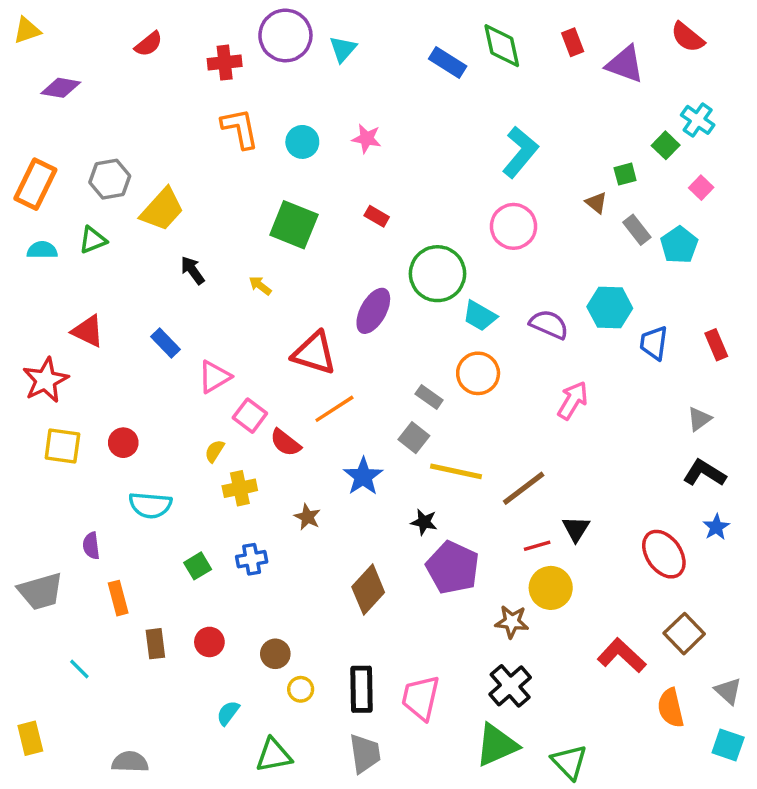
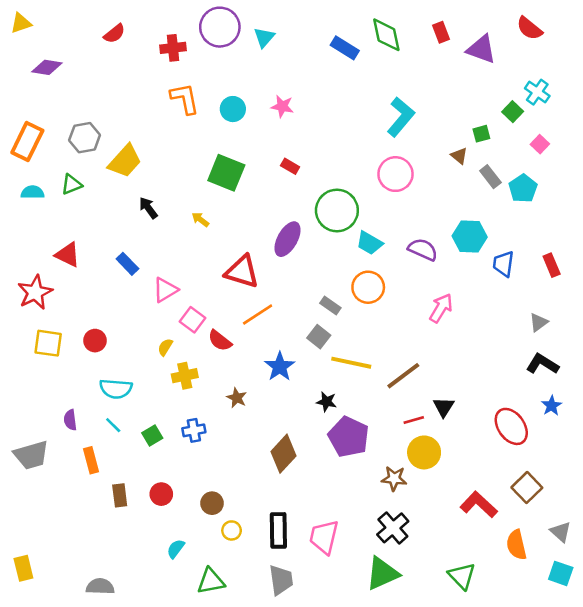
cyan line: (79, 669) -> (113, 425), moved
green triangle: (569, 762) -> (462, 576), moved

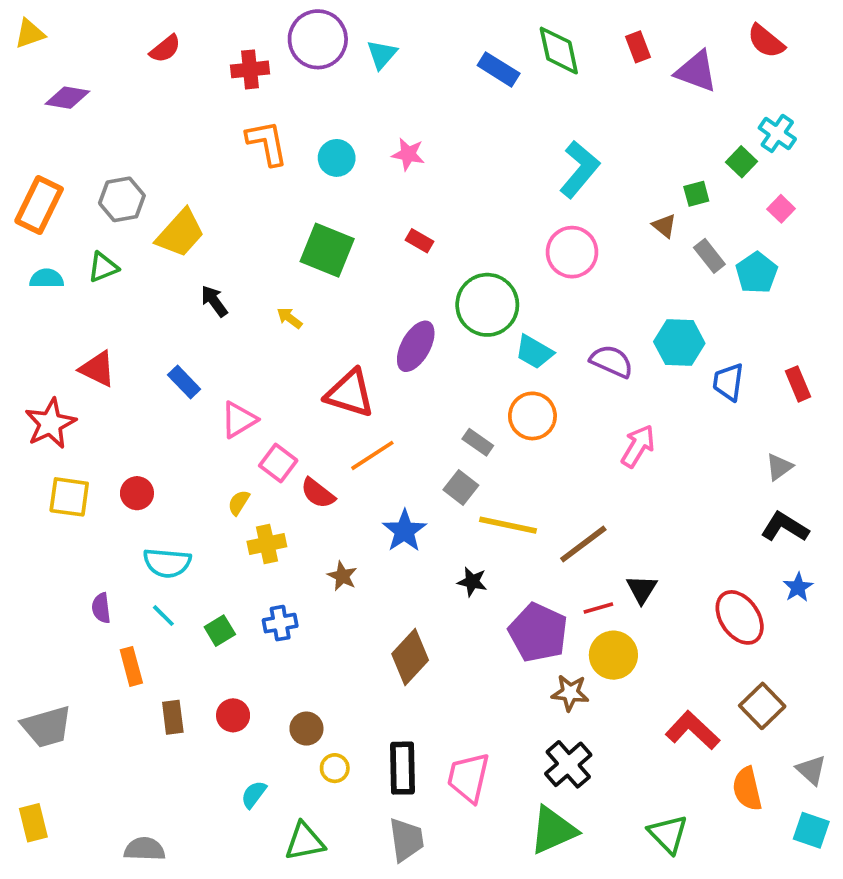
purple pentagon: (349, 437) -> (538, 633), moved
gray trapezoid: (31, 455) -> (47, 727), moved

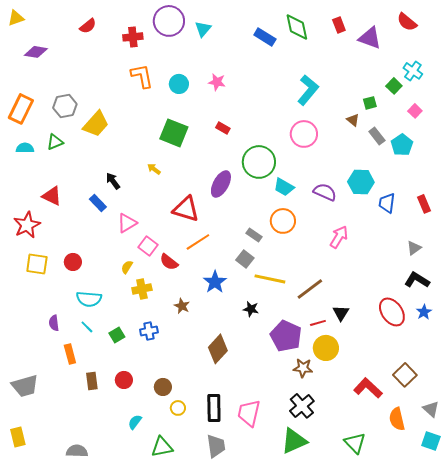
black arrow: (214, 301) -> (113, 181), moved
red ellipse: (740, 617) -> (392, 312), moved

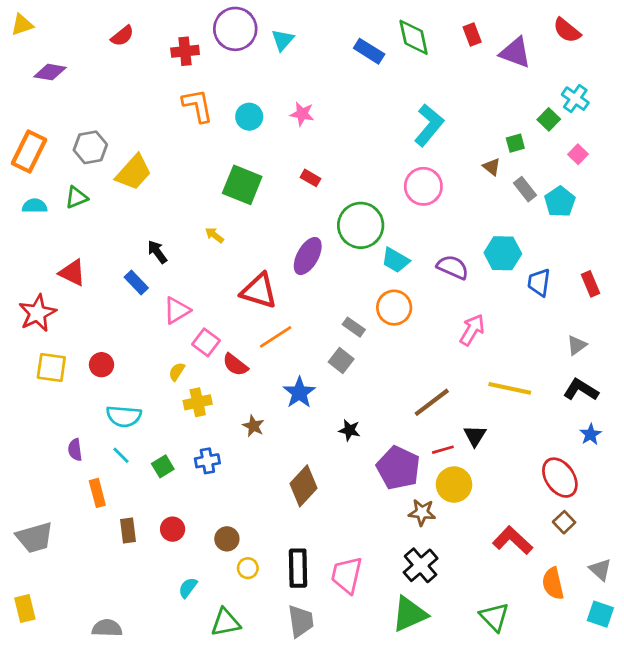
yellow line: (270, 279) -> (510, 388), moved
red ellipse: (392, 312) -> (560, 478), moved
brown square: (405, 375) -> (564, 522), size x0.7

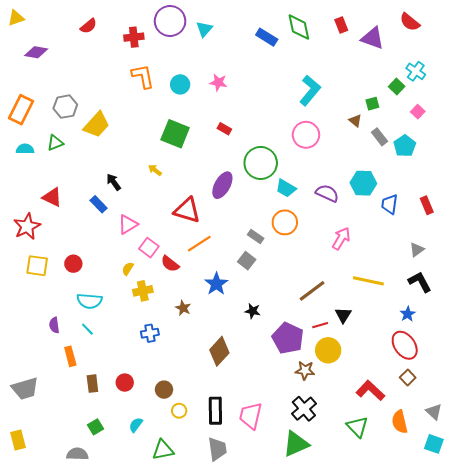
black L-shape: (581, 390) -> (420, 282), turned 30
blue star: (591, 434) -> (408, 314), moved
green square: (163, 466) -> (96, 427), moved
green triangle: (494, 617) -> (357, 427), moved

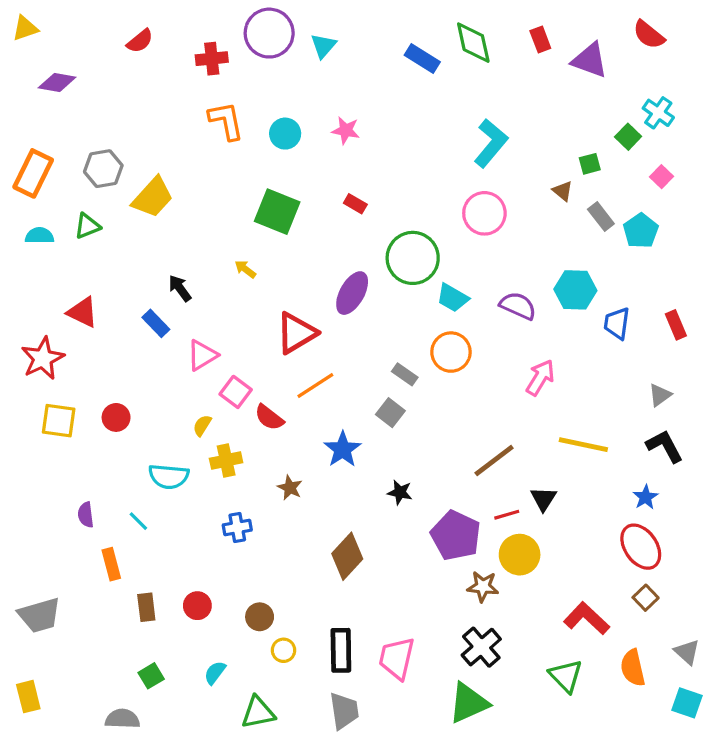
red triangle: (187, 210) -> (296, 333), turned -48
cyan semicircle: (89, 301) -> (169, 476), moved

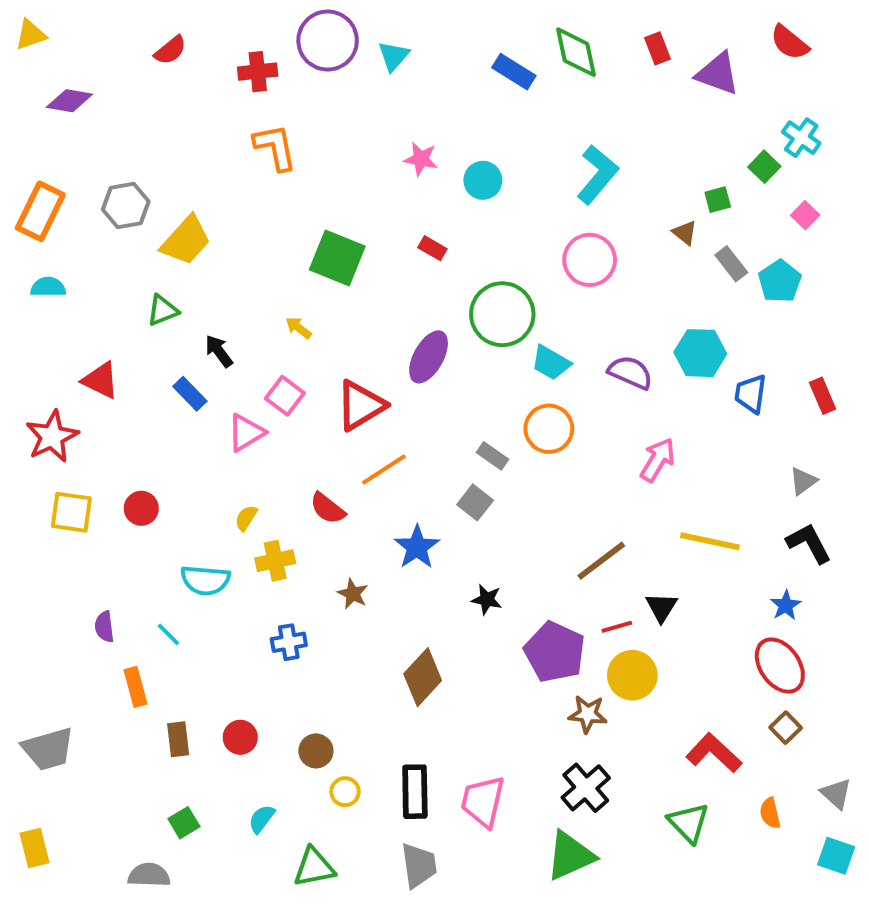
cyan circle: (285, 134) -> (483, 180), moved
green triangle: (87, 226) -> (163, 310), moved
pink square: (236, 392) -> (285, 396), moved
orange semicircle: (633, 668) -> (770, 813), size x0.7

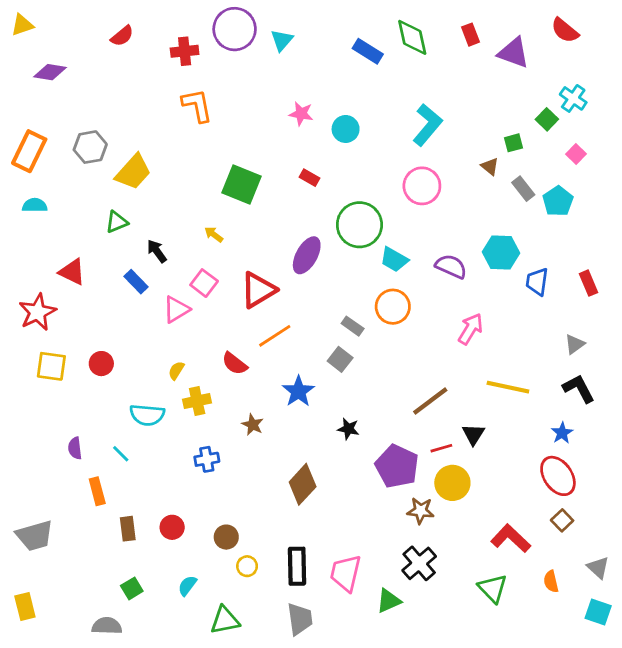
green triangle: (570, 856) -> (389, 601), moved, size x0.7

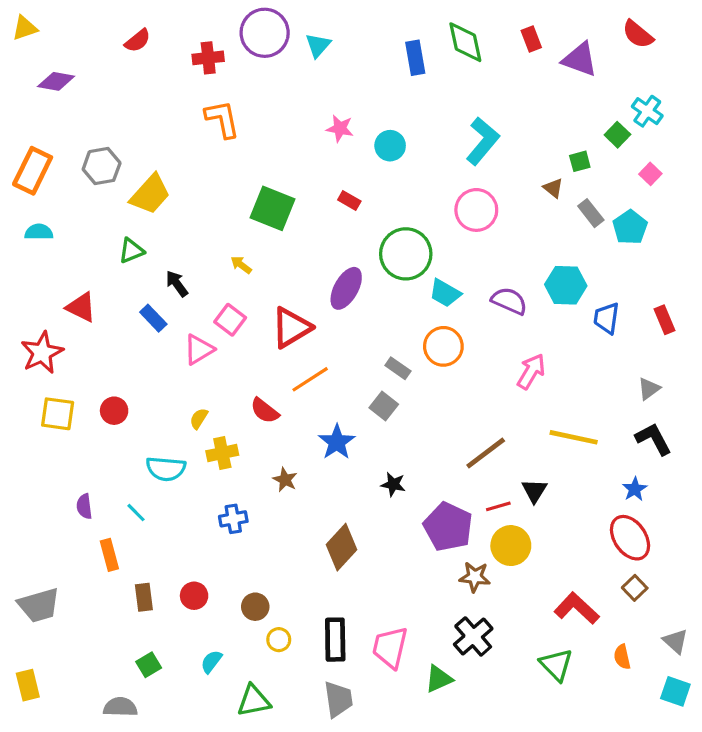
blue rectangle: (368, 51) -> (415, 58), turned 48

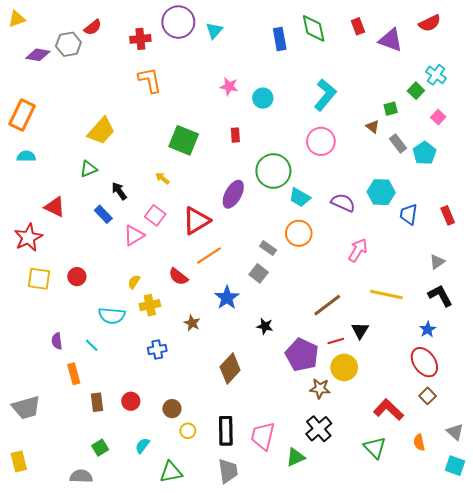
red semicircle: (638, 34) -> (430, 23), turned -65
gray hexagon: (102, 166) -> (68, 44), moved
red rectangle: (349, 201) -> (235, 135), turned 56

